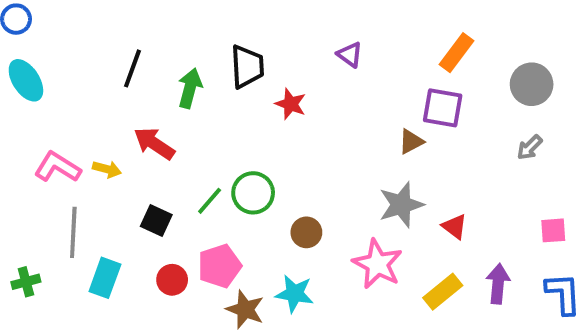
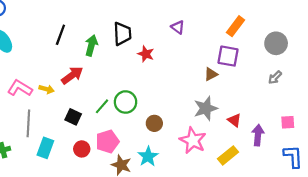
red arrow: (154, 144) -> (72, 75), turned 110
purple arrow: (498, 284) -> (258, 135), moved
cyan star: (295, 294) -> (148, 156), turned 30

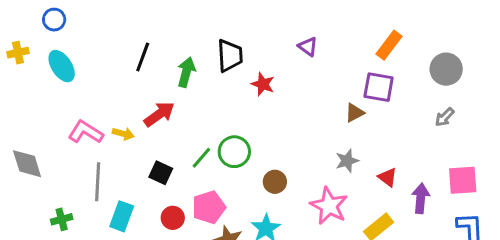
gray star: (206, 108) -> (347, 161), size x0.7
pink square: (288, 122) -> (463, 180), size x1.5

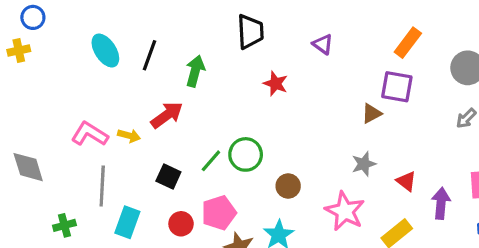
blue circle: (54, 20) -> (33, 17), moved
black trapezoid: (230, 56) -> (250, 32), moved
cyan ellipse: (62, 66) -> (105, 51), moved

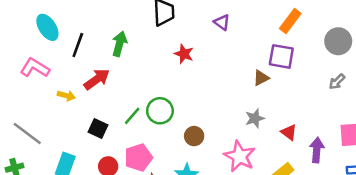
black line: (150, 55) -> (78, 45), moved
pink L-shape: (90, 134) -> (35, 68), moved
gray line: (102, 186) -> (27, 134), moved, turned -56

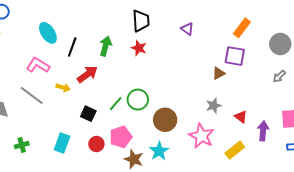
red star: (184, 54) -> (139, 48), moved
gray line: (27, 134) -> (32, 96), moved
brown circle: (194, 136) -> (165, 120), size x1.5

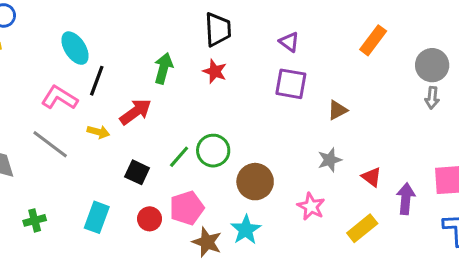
black line: (72, 47) -> (97, 81), moved
purple square: (235, 56) -> (291, 84), moved
gray arrow: (279, 76) -> (432, 98), moved, turned -40
pink star: (201, 136) -> (311, 206), size x0.7

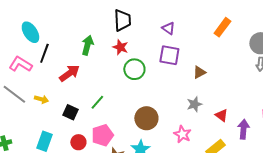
yellow arrow: (98, 132) -> (41, 99), moved
green circle: (213, 151) -> (134, 69), moved

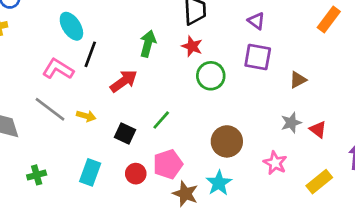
red triangle: (221, 115) -> (318, 129), moved

